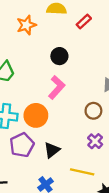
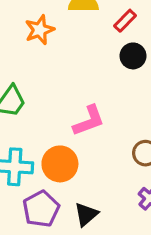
black circle: (59, 56) -> (133, 56), moved
pink L-shape: (57, 87) -> (89, 121), turned 30

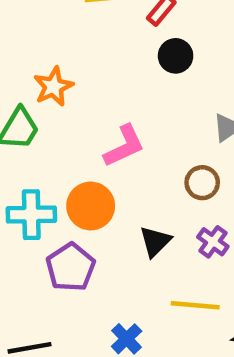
orange star: (40, 30) -> (53, 87), moved
black triangle: (86, 214) -> (155, 241), moved

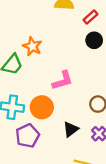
orange star: (53, 87) -> (32, 46), turned -30

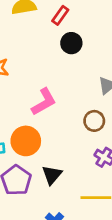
black triangle: (71, 129) -> (52, 175), moved

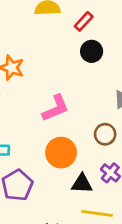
orange circle: (26, 141) -> (61, 153), moved
black triangle: (52, 175) -> (82, 184), moved, turned 45

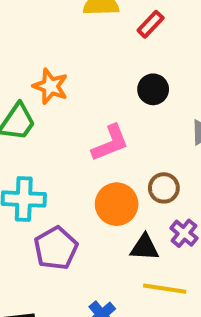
black circle: (92, 51) -> (153, 89), moved
brown circle: (105, 134) -> (164, 188), moved

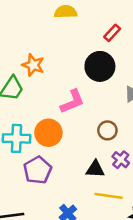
red rectangle: (151, 24) -> (112, 33), moved
black circle: (153, 89) -> (100, 66), size x1.5
orange circle: (117, 204) -> (48, 133), moved

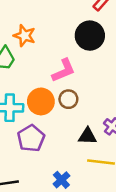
brown circle: (107, 130) -> (68, 99), moved

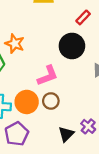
black triangle: (87, 136) -> (66, 134), turned -49

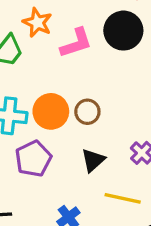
pink L-shape: (48, 76) -> (76, 43), moved
black triangle: (66, 134) -> (93, 160), moved

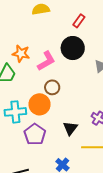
brown circle: (87, 112) -> (52, 87), moved

